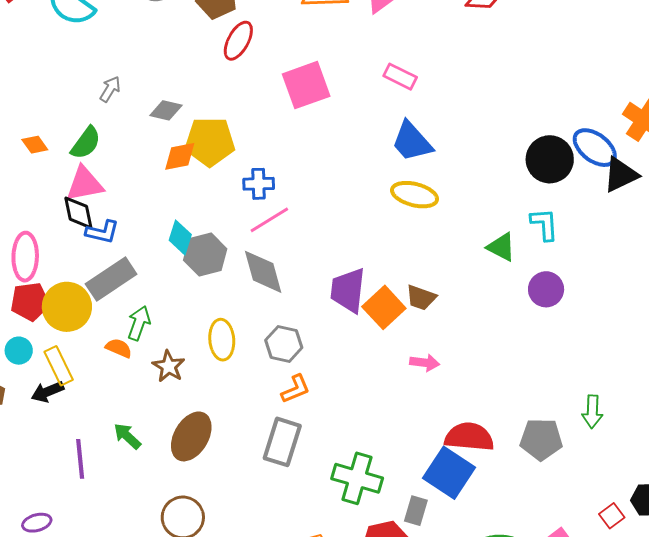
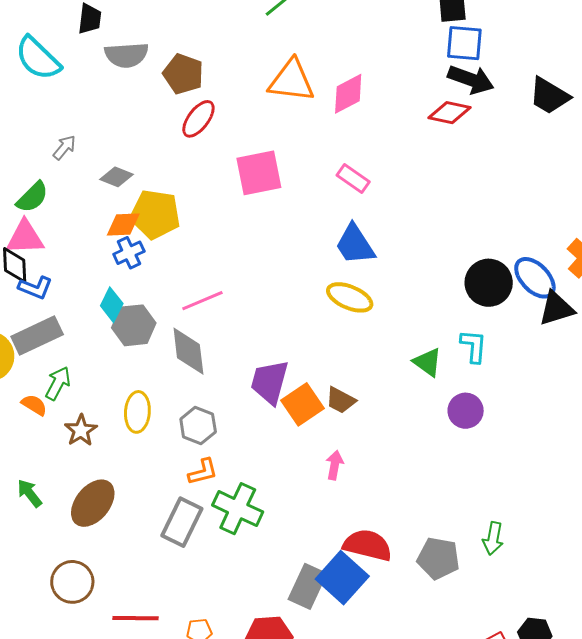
blue cross: (259, 184) -> (129, 253), moved, turned -32
pink arrow: (425, 363) -> (335, 465), turned -96
green cross: (357, 478) -> (238, 509), moved
gray rectangle: (416, 511) -> (307, 586), moved, size x1.5

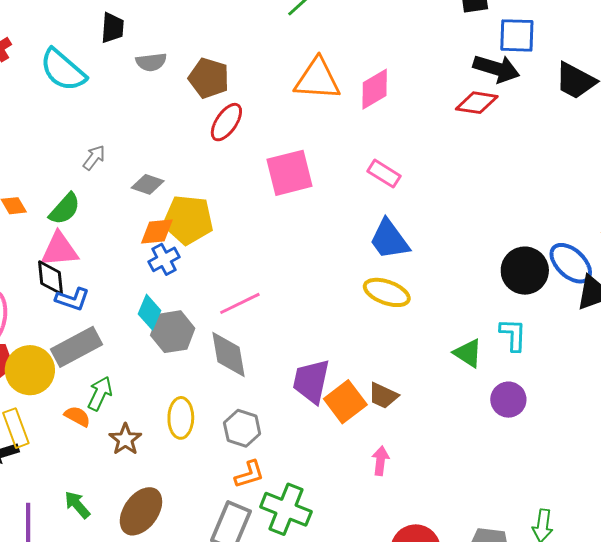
blue square: (464, 43) -> (517, 35), moved
gray semicircle: (126, 55) -> (151, 62), size x0.7

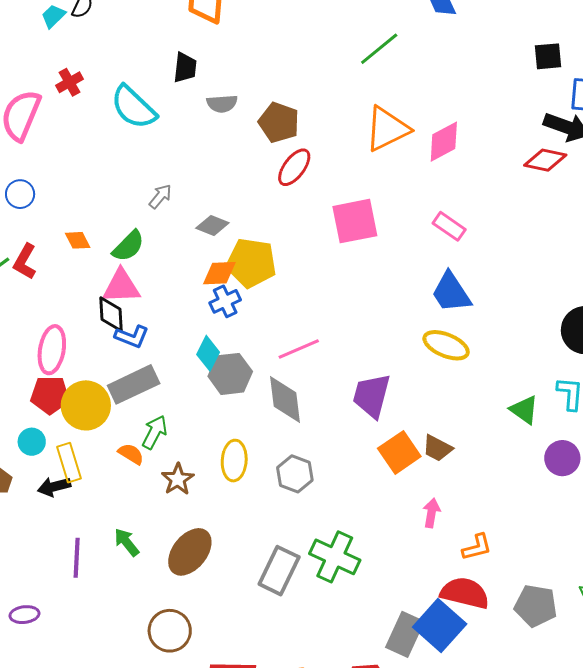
orange triangle: (317, 79) -> (387, 129), turned -33
purple trapezoid: (311, 381) -> (372, 396), moved
orange L-shape: (249, 474) -> (477, 547), moved

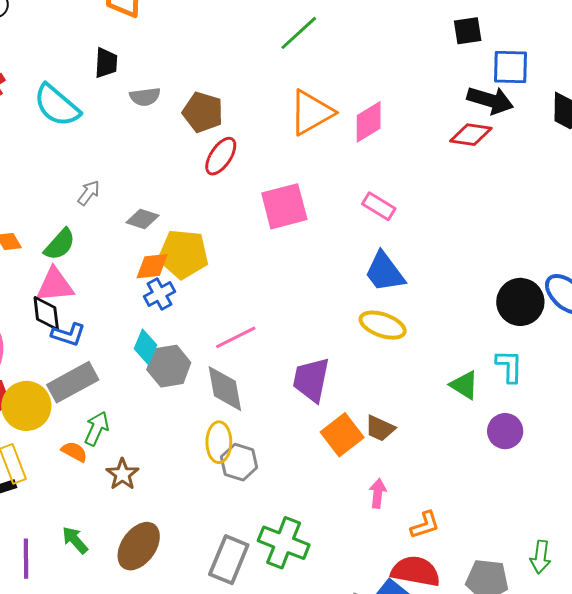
yellow ellipse: (234, 461) -> (219, 442), moved

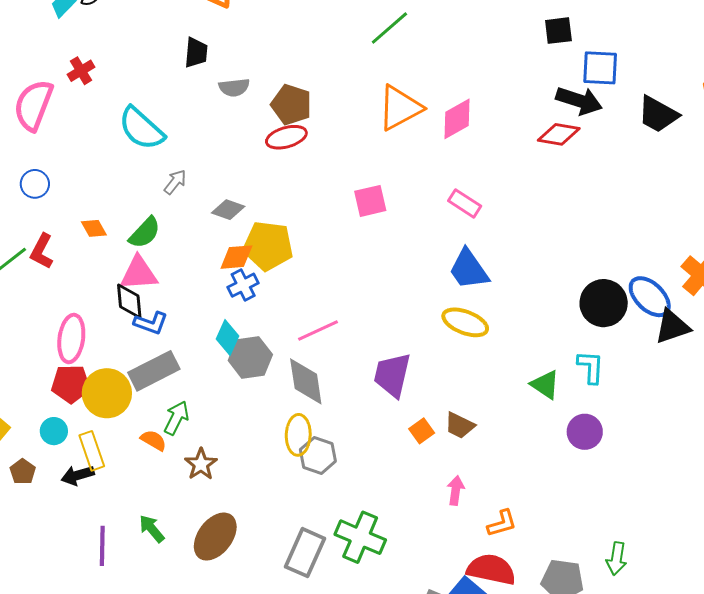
cyan semicircle: (57, 105) -> (141, 128), moved
red ellipse: (221, 156) -> (286, 137), moved, turned 39
pink square: (284, 206) -> (370, 201), size x0.7
orange square: (342, 435) -> (422, 431), size x0.6

